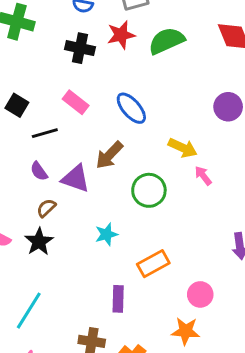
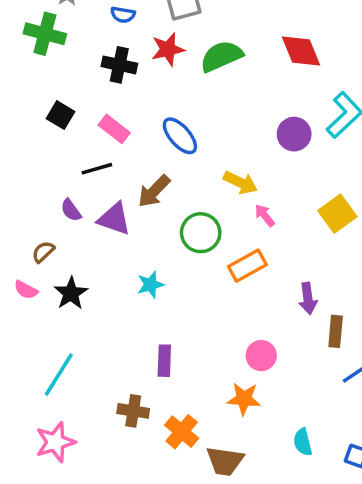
black square: (17, 105) -> (61, 115), moved
black line: (45, 133) -> (97, 169), moved
brown semicircle: (46, 208) -> (43, 252), moved
orange rectangle: (153, 264) -> (247, 266), moved

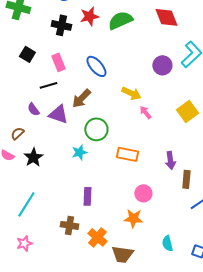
pink rectangle: (114, 129) -> (58, 62), turned 30
green circle: (201, 233) -> (96, 129), moved
orange rectangle: (247, 266) -> (127, 154), moved, turned 40
pink star: (55, 442) -> (24, 243), size x0.7

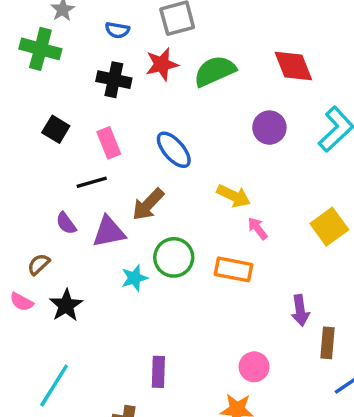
purple circle: (162, 65) -> (269, 128), moved
purple triangle: (58, 114) -> (109, 232), turned -30
cyan star: (79, 152) -> (134, 278), moved
orange rectangle: (127, 154) -> (234, 269), moved

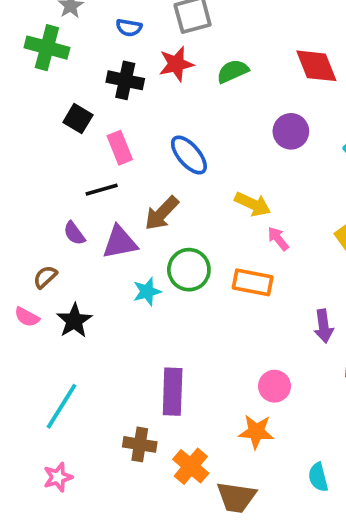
green semicircle: (215, 71) -> (233, 71), size x0.7
black square: (56, 129) -> (78, 119), moved
purple rectangle: (158, 372) -> (173, 392), size x1.4

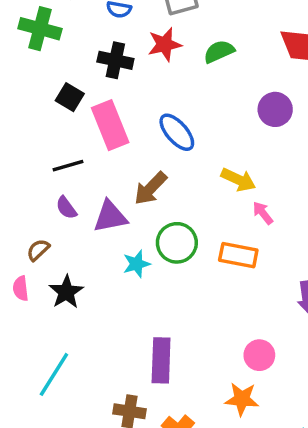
pink rectangle: (120, 148) -> (110, 125), size x1.5
black line: (102, 190) -> (68, 166), moved
pink semicircle: (27, 317) -> (21, 288), turned 55

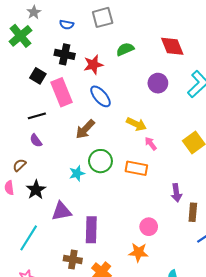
green cross: (40, 29) -> (20, 36), turned 35
red star: (165, 44) -> (93, 65), moved
purple triangle: (110, 216) -> (62, 211), moved

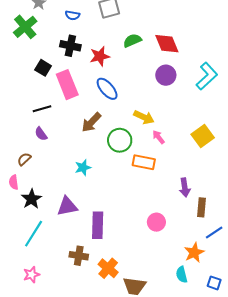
red diamond: (172, 46) -> (167, 44), moved
green circle: (100, 161) -> (120, 140), moved
black star: (36, 190) -> (32, 199), moved
orange star: (138, 252) -> (194, 253), moved, turned -30

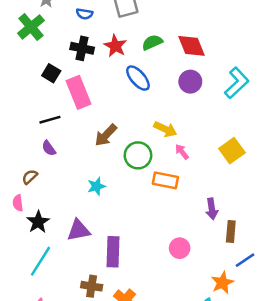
red star: (100, 56) -> (115, 46), moved, turned -30
blue ellipse: (107, 89) -> (138, 78), moved

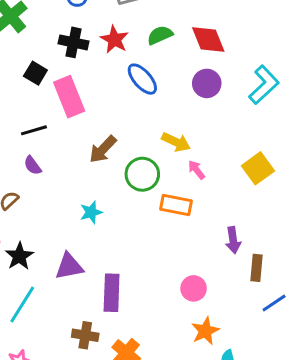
orange star: (222, 283) -> (205, 331), moved

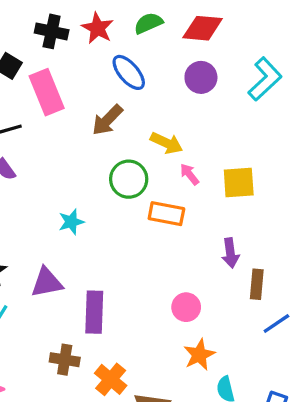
red diamond: (208, 40) -> (203, 28), turned -63
brown arrow: (103, 149) -> (107, 120), moved
yellow square: (258, 168) -> (239, 182), moved, turned 32

